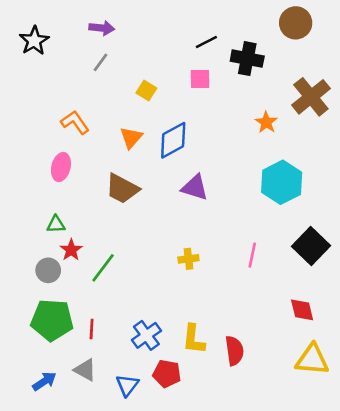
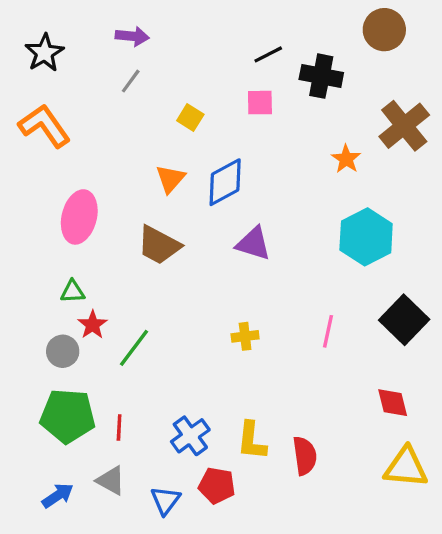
orange L-shape: (75, 122) -> (44, 126), moved, size x1.4
pink ellipse: (61, 167) -> (79, 217), size x1.4

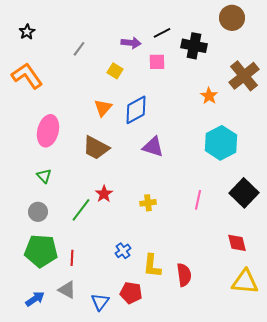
purple arrow: (132, 36) -> (131, 43), moved
black star: (44, 53) -> (27, 32), size x0.7
green triangle: (73, 292) -> (44, 176), turned 49
red star: (93, 325) -> (104, 194), moved
blue cross: (190, 436) -> (123, 251), moved, size x0.7

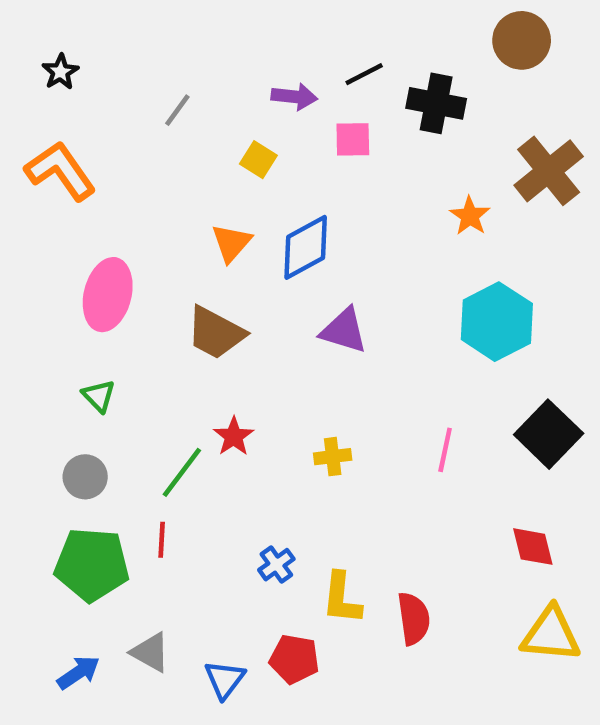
red line: (72, 258) -> (162, 540), moved

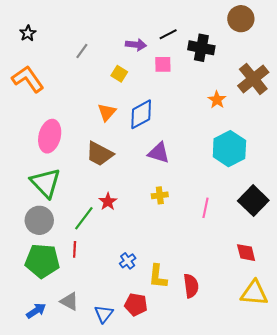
green triangle: (99, 396) -> (45, 183), size x2.0
yellow cross: (333, 457) -> (160, 195), moved
gray circle: (85, 477) -> (39, 220), size x1.4

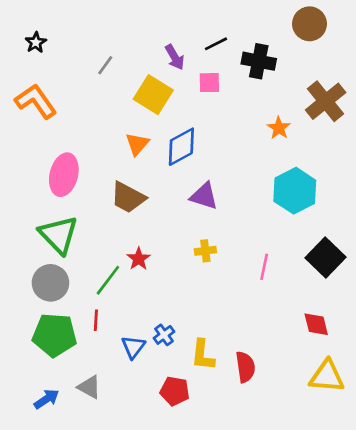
purple arrow: (136, 45) -> (175, 57), turned 54
yellow square: (119, 74) -> (153, 95), size x1.8
blue triangle: (104, 314) -> (133, 347), moved

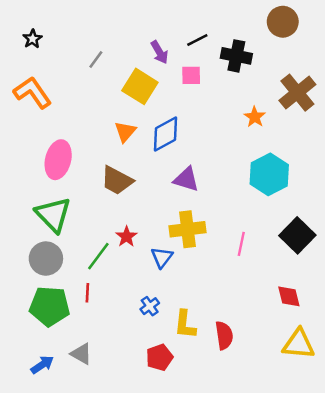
yellow cross: (205, 251) -> (188, 229), size x1.8
blue triangle: (133, 347) -> (162, 257), moved
red pentagon: (175, 391) -> (159, 357), turned -30

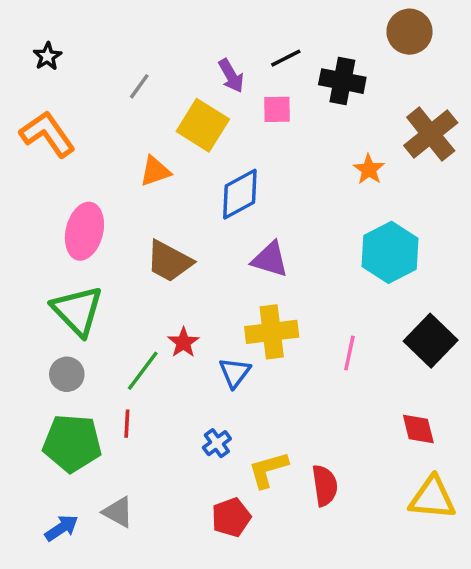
orange triangle: (125, 132) -> (155, 171), moved, turned 30
gray circle: (46, 259) -> (67, 374), size x0.7
yellow L-shape: (185, 324) -> (268, 470), turned 68

